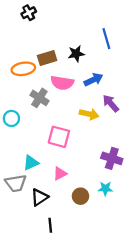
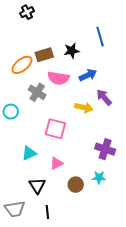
orange ellipse: (23, 69) -> (22, 65), turned -30
gray trapezoid: (16, 183) -> (15, 209), moved
black triangle: (39, 197) -> (37, 186), turned -30

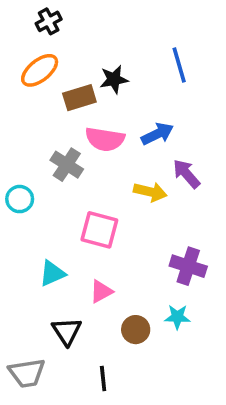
black star: (72, 51) -> (114, 79), moved
orange ellipse: (22, 65) -> (40, 70), moved
black line: (47, 212) -> (103, 378), moved

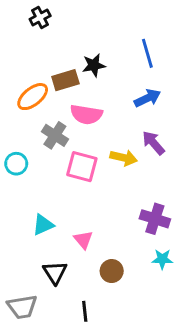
orange ellipse: (40, 70) -> (33, 97), moved
blue arrow: (157, 134) -> (147, 98), moved
pink square: (99, 230) -> (82, 167), moved
pink triangle: (101, 291) -> (83, 240), turned -42
cyan star: (177, 317) -> (162, 259), moved

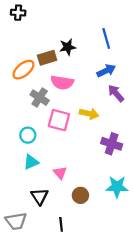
black cross: (40, 18) -> (18, 13), moved, turned 32
purple arrow: (153, 143) -> (116, 93), moved
cyan circle: (16, 164) -> (28, 135), moved
purple cross: (155, 219) -> (112, 144), moved
cyan star: (162, 259) -> (117, 187), size x1.5

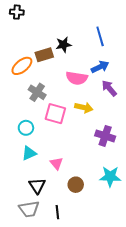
pink semicircle: (62, 82) -> (77, 78), moved
gray trapezoid: (16, 221) -> (29, 209), moved

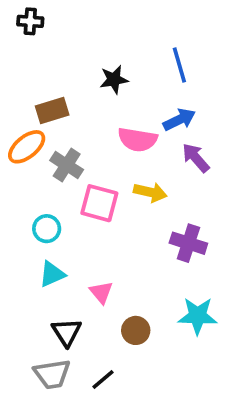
brown rectangle: (44, 55) -> (52, 110), moved
orange ellipse: (22, 66) -> (27, 147), moved
black line: (57, 212) -> (103, 380), turned 56

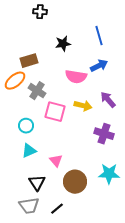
black cross: (30, 21) -> (40, 12), moved
purple arrow: (196, 158) -> (108, 100), moved
brown circle: (136, 330) -> (75, 182), size x1.5

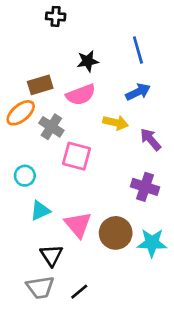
pink semicircle: (76, 77) -> (81, 95), moved, turned -30
yellow arrow: (83, 106) -> (116, 123), moved
cyan circle: (26, 126) -> (25, 176), moved
pink triangle: (56, 161) -> (78, 225), size x1.5
brown circle: (75, 182) -> (116, 233), moved

